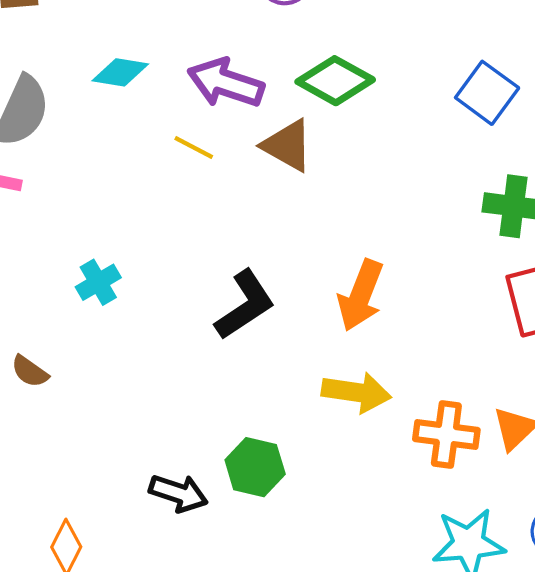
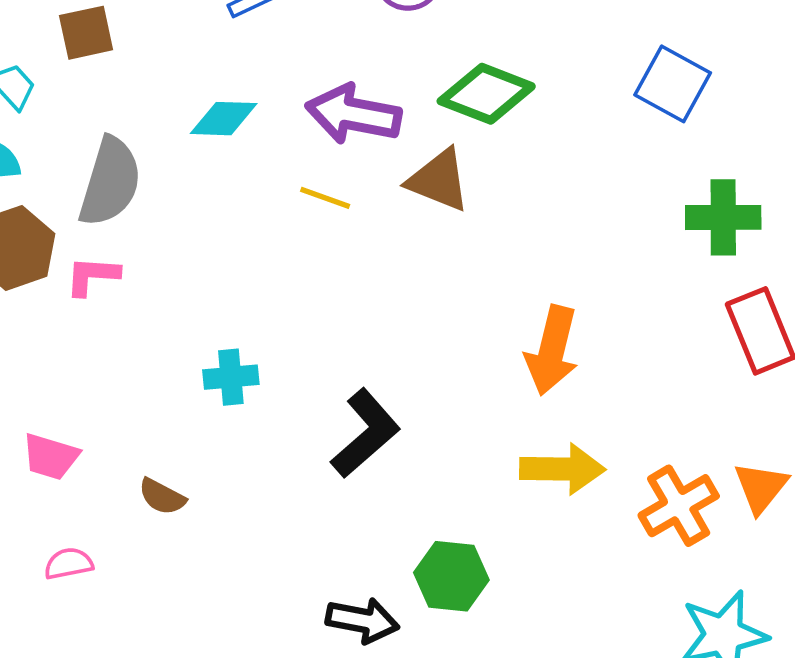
cyan cross: (98, 282) -> (231, 377), turned 33
black L-shape: (245, 305) -> (366, 433), moved
orange cross: (446, 434) -> (679, 506), turned -30

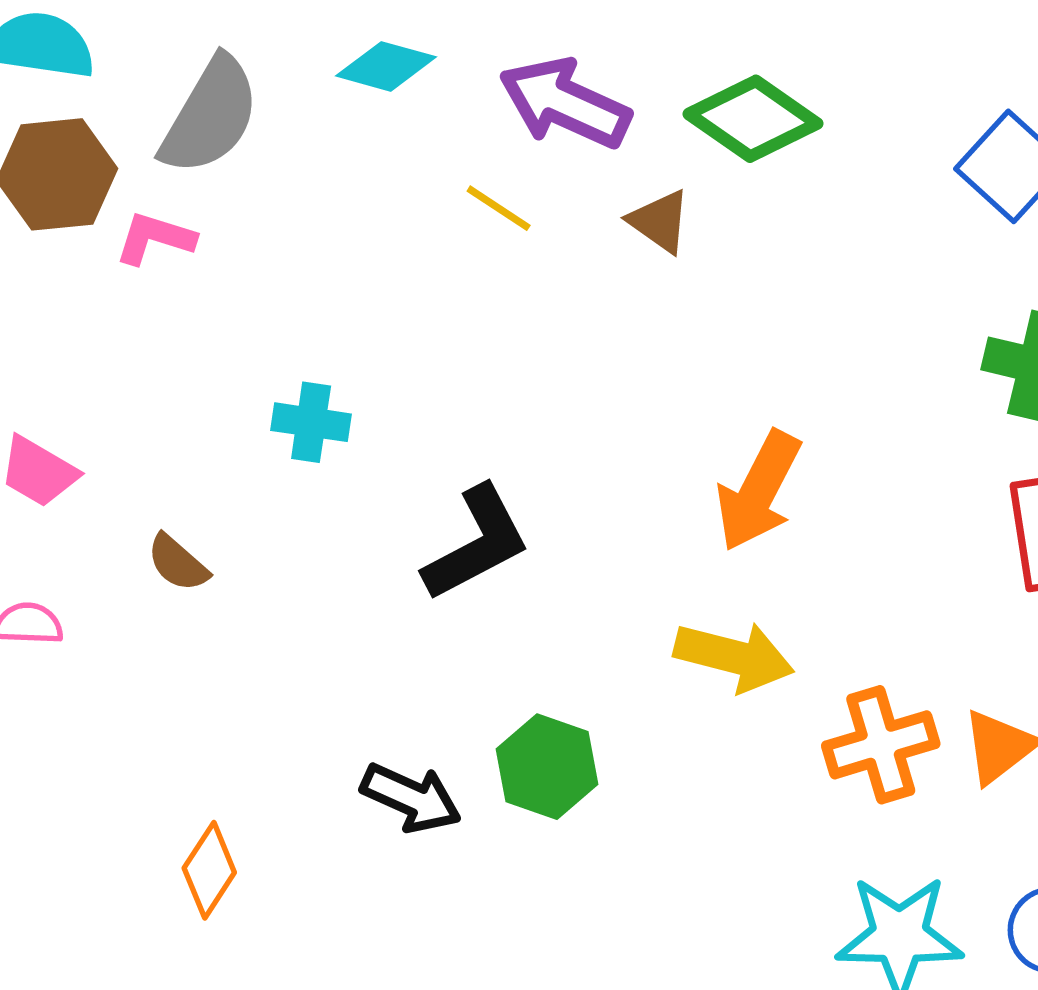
brown triangle: (439, 180) -> (660, 221), size x0.7

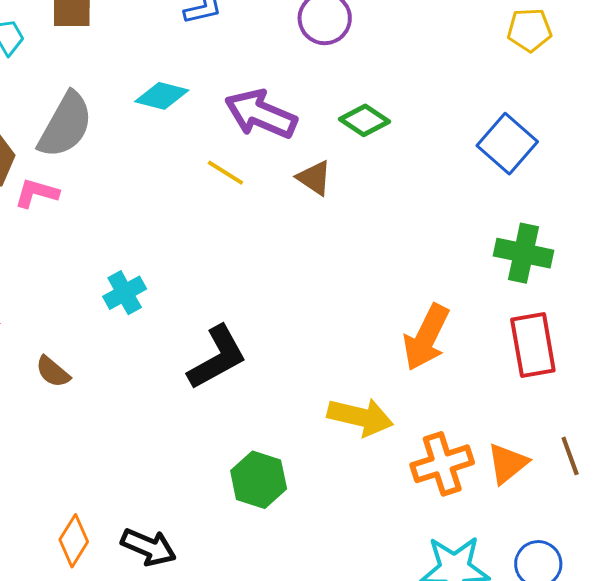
green diamond: (753, 119) -> (365, 120), size x0.7
cyan cross: (311, 422) -> (125, 293), turned -36
orange arrow: (758, 491) -> (426, 337), moved
black arrow: (411, 798) -> (148, 547), moved

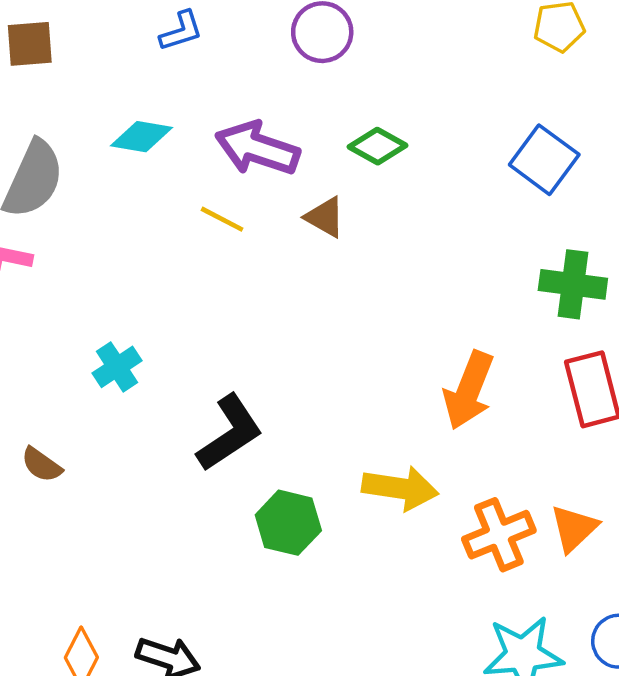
green hexagon: (259, 480) -> (288, 523), moved

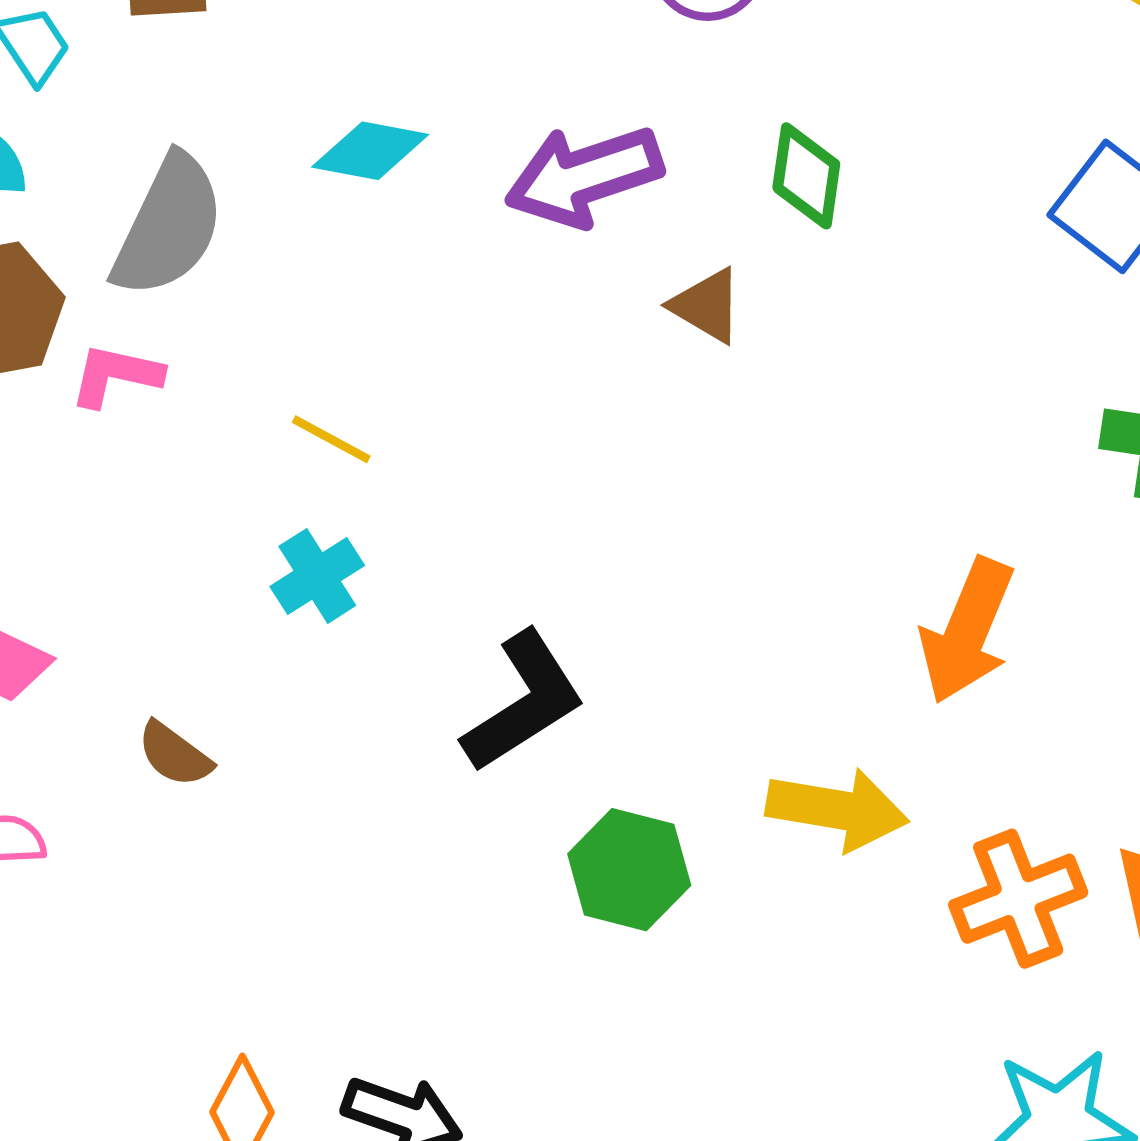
green diamond: (378, 146) -> (806, 176), turned 68
purple arrow: (257, 148) -> (584, 176), turned -38
yellow line: (222, 219) -> (331, 439), moved

